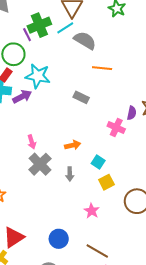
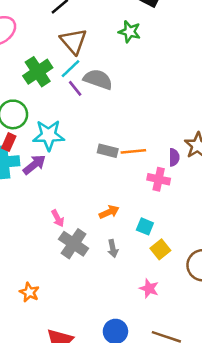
purple line: (27, 35) -> (75, 88), moved
orange line: (102, 68) -> (133, 151), moved

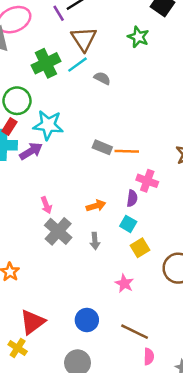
gray semicircle: (98, 79) -> (102, 78), size x0.6
purple line: (75, 88) -> (59, 13), moved
purple semicircle: (174, 157) -> (132, 198), moved

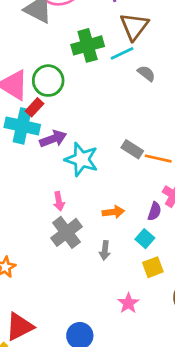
cyan star: (48, 125) -> (81, 159), moved

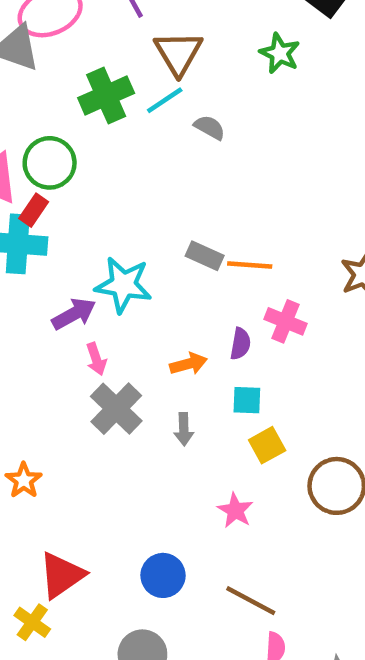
purple arrow: (53, 139) -> (74, 314), moved
purple semicircle: (154, 211) -> (240, 344), moved
cyan square: (145, 239) -> (247, 400), turned -30

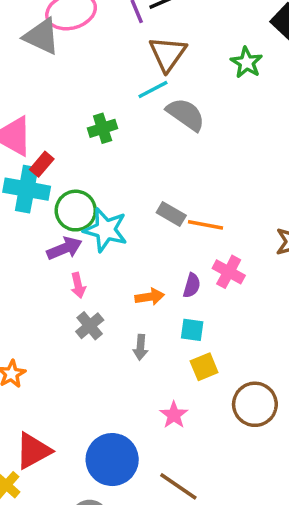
green cross: (106, 96) -> (103, 128), moved, size x0.7
gray semicircle: (210, 127) -> (186, 114), size x1.6
green circle: (50, 163) -> (76, 211), moved
gray cross: (116, 409) -> (90, 326), size x0.7
blue circle: (163, 575) -> (112, 460), size x1.5

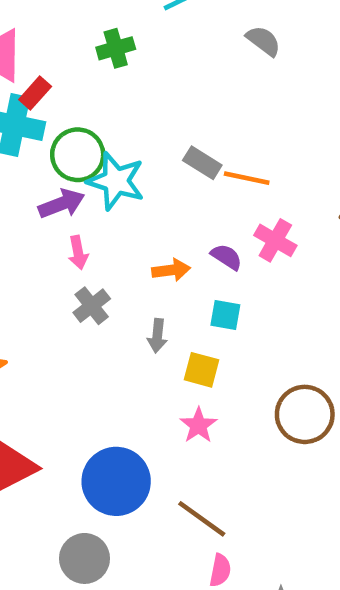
gray semicircle: (186, 114) -> (263, 41), moved, size x0.7
purple semicircle: (192, 285) -> (226, 257), turned -75
yellow square: (204, 367) -> (201, 370), moved, turned 36

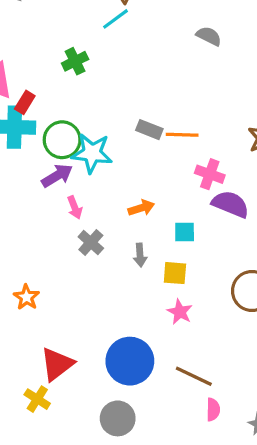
gray semicircle: (263, 41) -> (209, 36), moved
purple semicircle: (226, 257) -> (230, 204), moved, size x1.6

